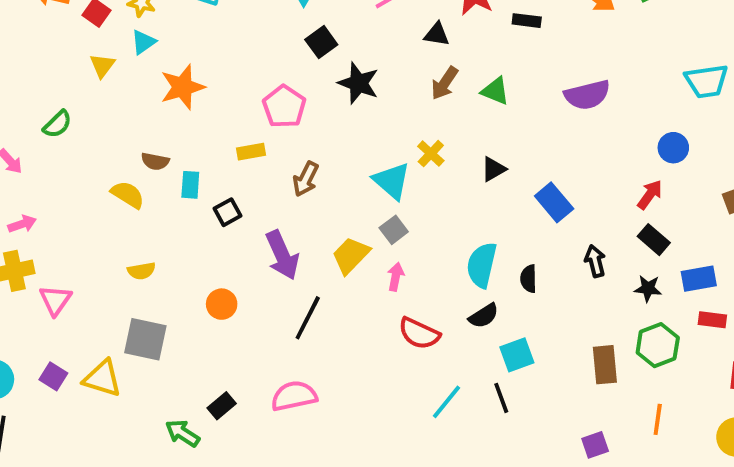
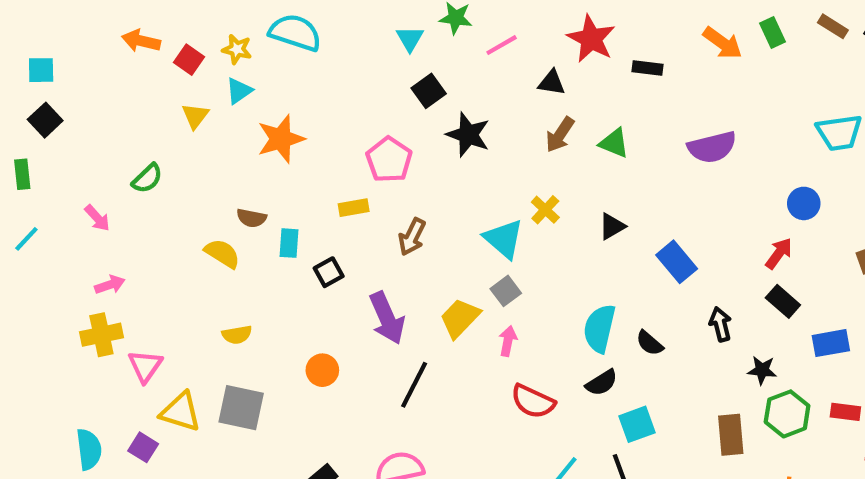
black semicircle: (529, 279) -> (650, 343), turned -48
black star: (648, 288) -> (762, 370), moved
red rectangle: (712, 320) -> (845, 412), moved
yellow triangle: (102, 378) -> (181, 412), moved

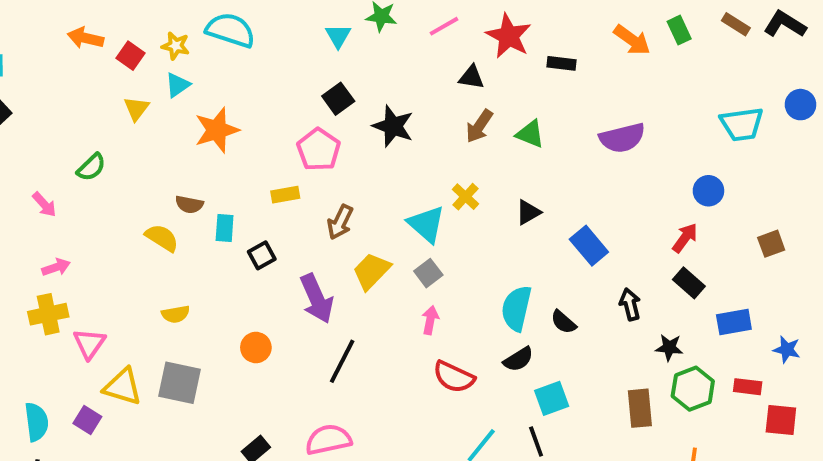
pink line: (502, 45) -> (444, 26), moved
black square: (429, 91) -> (338, 99), moved
yellow trapezoid: (460, 318) -> (371, 271), moved

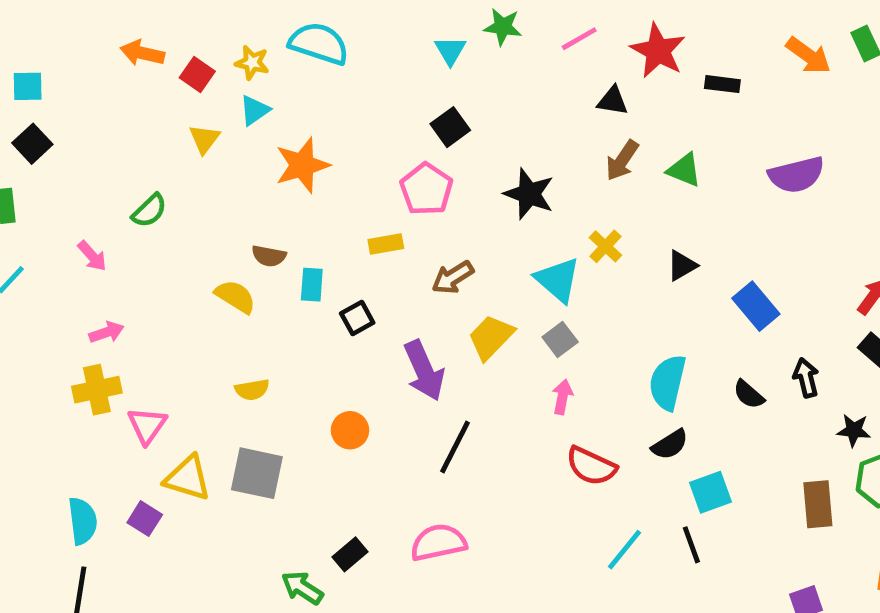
black star: (393, 126) -> (529, 194), moved
brown arrow: (340, 222) -> (453, 277), turned 32
black semicircle: (563, 322) -> (749, 394), moved

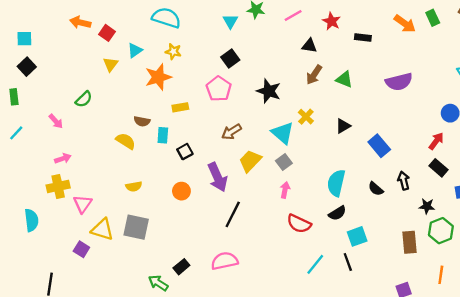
red star: (658, 51) -> (332, 21), size x0.7
yellow star: (252, 63) -> (173, 52), moved
yellow rectangle: (386, 244) -> (180, 107), moved
orange circle: (350, 430) -> (181, 191), moved
cyan semicircle: (83, 521) -> (31, 220), moved

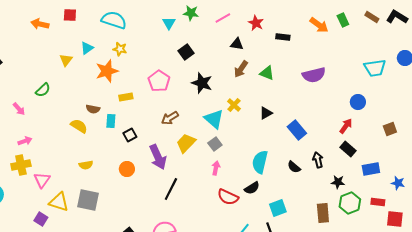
red square: (107, 33) -> (70, 15), moved, turned -32
black square: (230, 58) -> (186, 52), moved
black semicircle: (337, 213) -> (252, 188), moved

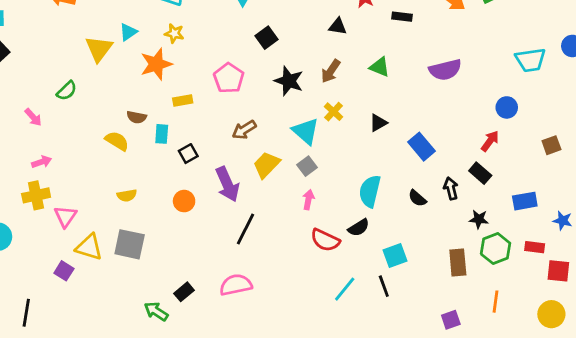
yellow triangle: (66, 60) -> (99, 49), size x1.5
brown arrow: (241, 69) -> (331, 71), moved
black rectangle: (348, 149) -> (480, 173), moved

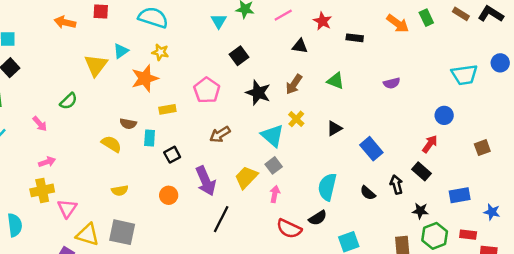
purple semicircle: (445, 70) -> (392, 83), size x0.6
yellow trapezoid: (266, 165) -> (246, 177), moved

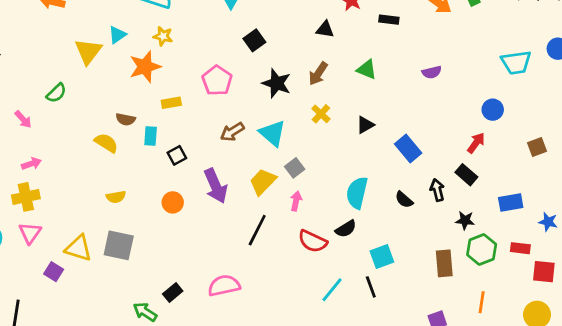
cyan triangle: (272, 136) -> (272, 133), moved
pink triangle: (67, 208) -> (30, 233), moved
black line: (221, 219) -> (257, 230), moved

